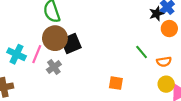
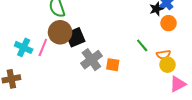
gray cross: (54, 67) -> (91, 60), moved, size x1.5
orange square: (116, 83) -> (113, 65), moved
yellow circle: (166, 84) -> (168, 65), moved

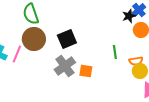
black square: (75, 37) -> (67, 39), moved
green line: (142, 45) -> (115, 52), turned 32

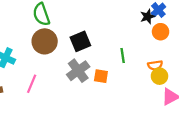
green line: (115, 52) -> (123, 56), moved
pink line: (17, 54) -> (32, 84), moved

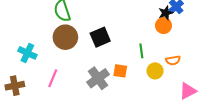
orange circle: (161, 32) -> (163, 26), moved
gray cross: (78, 71) -> (98, 78), moved
yellow circle: (159, 76) -> (155, 71), moved

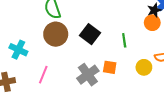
black square: (100, 37) -> (90, 34), turned -30
green line: (141, 51) -> (124, 40), moved

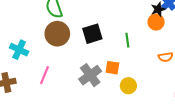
black square: (90, 34) -> (92, 34), turned 36
yellow circle: (144, 67) -> (128, 86), moved

